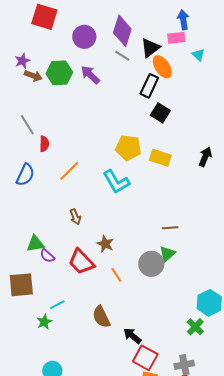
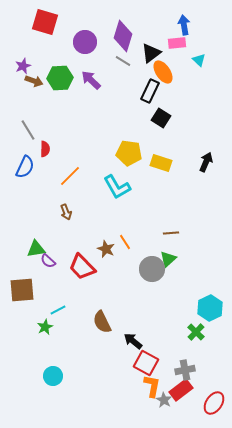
blue semicircle: (25, 175) -> (25, 167), moved
brown arrow: (75, 217) -> (66, 212), moved
orange line: (116, 275) -> (125, 242), moved

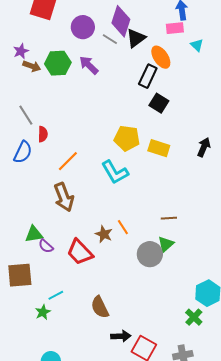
black triangle: (151, 53) -> (136, 38), moved
gray line: (123, 61) -> (110, 39), moved
brown arrow: (66, 212) -> (64, 197), size x1.8
black arrow: (133, 341) -> (121, 336), moved, turned 138

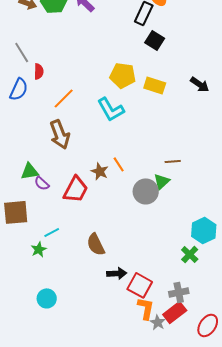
black arrow: (204, 147) -> (200, 84), turned 102
brown line: (169, 218) -> (173, 161), moved
red trapezoid: (80, 252) -> (76, 189), turned -108

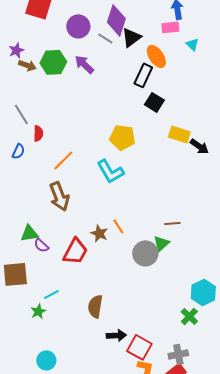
yellow rectangle: (155, 85) -> (179, 134), moved
blue semicircle: (19, 89) -> (18, 151), size x0.7
brown semicircle: (96, 244) -> (95, 306), turned 35

